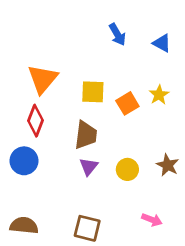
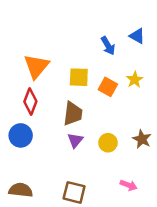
blue arrow: (117, 34) -> (108, 46), moved
orange square: (127, 103) -> (108, 87), turned -30

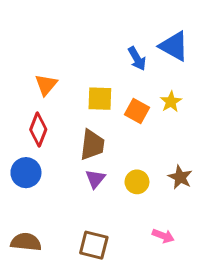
blue triangle: (137, 36) -> (174, 46), size x1.5
orange triangle: (36, 66) -> (46, 85), size x0.7

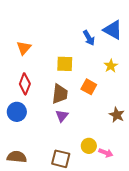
orange triangle: (46, 85) -> (24, 48), moved
orange square: (137, 111) -> (89, 87), moved
yellow circle: (137, 182) -> (89, 146), moved

